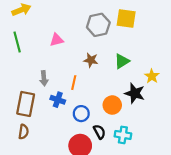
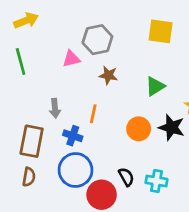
gray hexagon: (98, 25) -> (97, 40), moved
brown star: (91, 60) -> (108, 75), moved
orange circle: (112, 105) -> (139, 129), moved
blue circle: (81, 114) -> (75, 170), moved, size x1.6

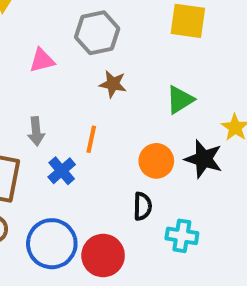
pink triangle: (71, 59) -> (42, 60), moved
blue cross: (73, 136) -> (62, 171), turned 30
blue circle: (75, 170) -> (52, 244), moved
black semicircle: (126, 177) -> (142, 206), moved, turned 30

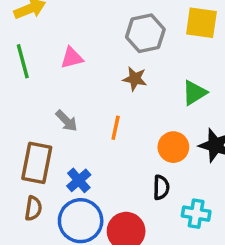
gray hexagon: (97, 33) -> (145, 33), moved
gray arrow: (36, 131) -> (67, 121), turned -40
blue cross: (62, 171) -> (79, 180), moved

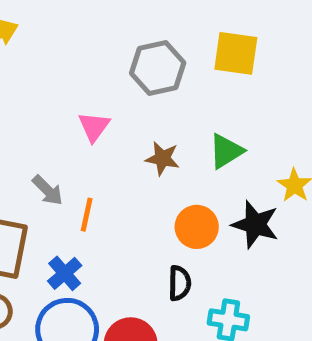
pink triangle: (72, 58) -> (94, 127), moved, turned -40
brown star: (135, 79) -> (162, 158), moved
orange line: (116, 128) -> (87, 215), moved

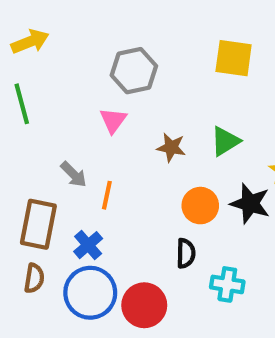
gray hexagon: (158, 68) -> (134, 71), moved

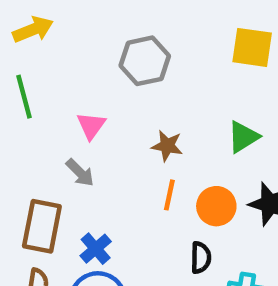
pink triangle: (113, 120) -> (91, 126), moved
brown star: (171, 147) -> (167, 146), moved
orange line: (107, 195) -> (169, 195), moved

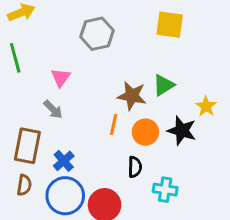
brown star: (167, 146) -> (132, 96), moved, size x1.4

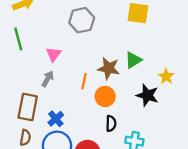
gray arrow: (53, 109) -> (48, 79), turned -105
orange line: (114, 125) -> (84, 81), moved
orange circle: (145, 132) -> (105, 96), moved

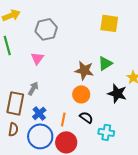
gray hexagon: (82, 20) -> (46, 29), moved
gray arrow: (48, 79) -> (33, 88), moved
orange line: (84, 81) -> (63, 119), moved
black semicircle: (111, 123) -> (86, 117), turned -56

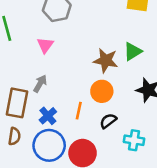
black semicircle: (86, 117) -> (108, 121), turned -72
orange line: (63, 119) -> (79, 111), moved

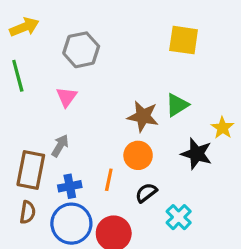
blue cross: (48, 116) -> (70, 186), turned 30
cyan cross: (134, 140) -> (179, 217), turned 36

